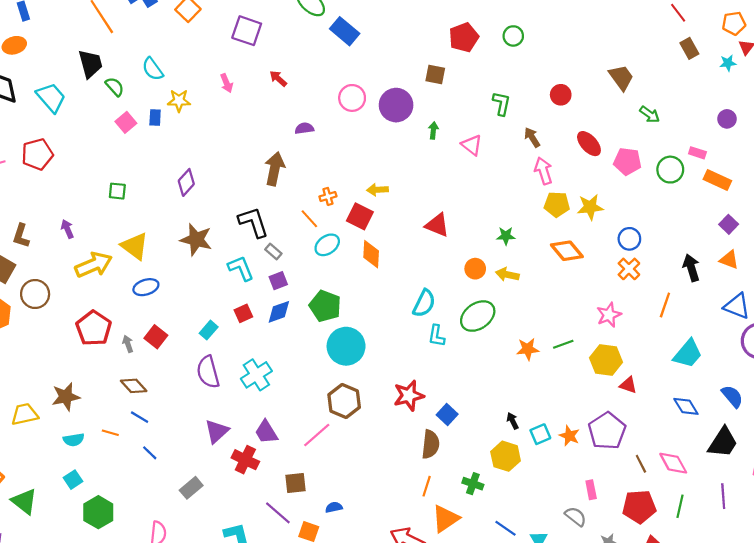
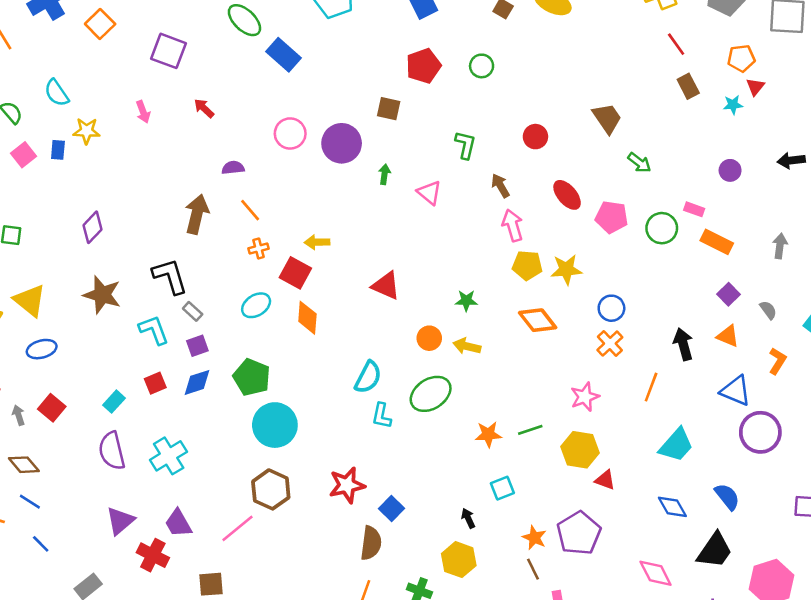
orange line: (309, 219) -> (250, 210), moved
cyan square: (540, 434) -> (502, 488), moved
brown line: (641, 464) -> (533, 569), moved

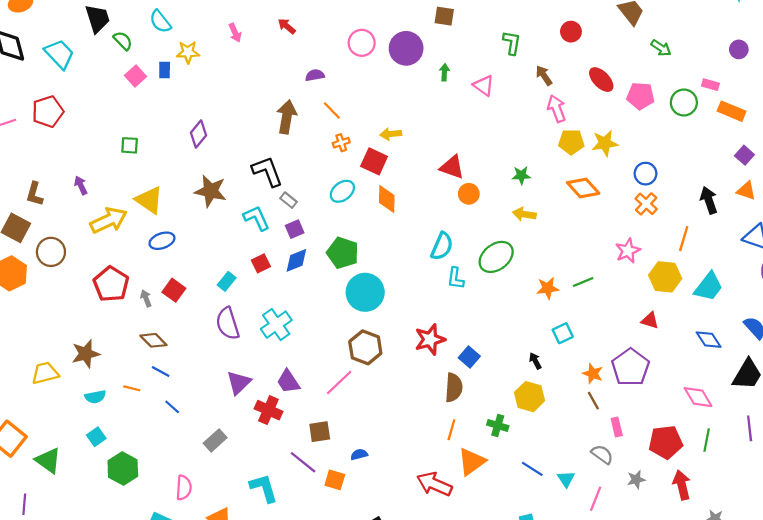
orange circle: (429, 338) -> (469, 194), moved
yellow hexagon: (580, 450) -> (665, 277), moved

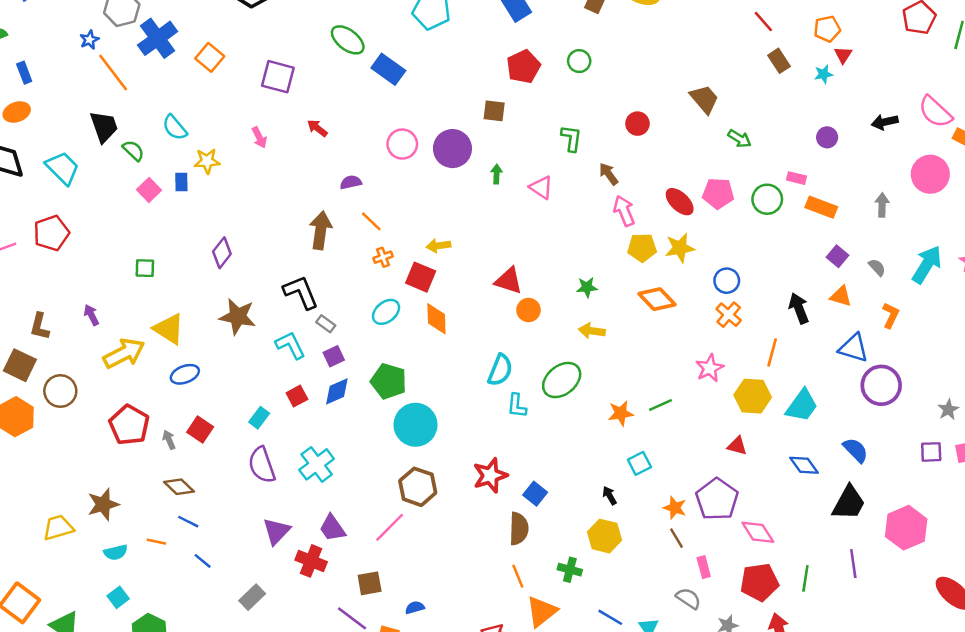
red ellipse: (601, 80) -> (680, 202), moved
pink diamond: (698, 397) -> (758, 532), moved
orange line: (451, 430) -> (518, 576), turned -36

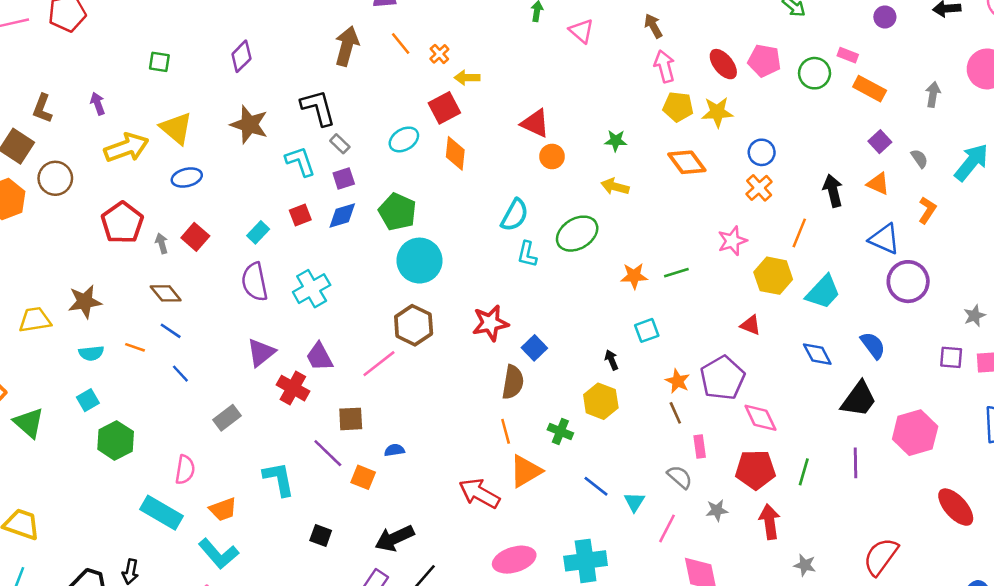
orange cross: (383, 257) -> (439, 54), moved, turned -30
red square: (421, 277) -> (444, 108), turned 32

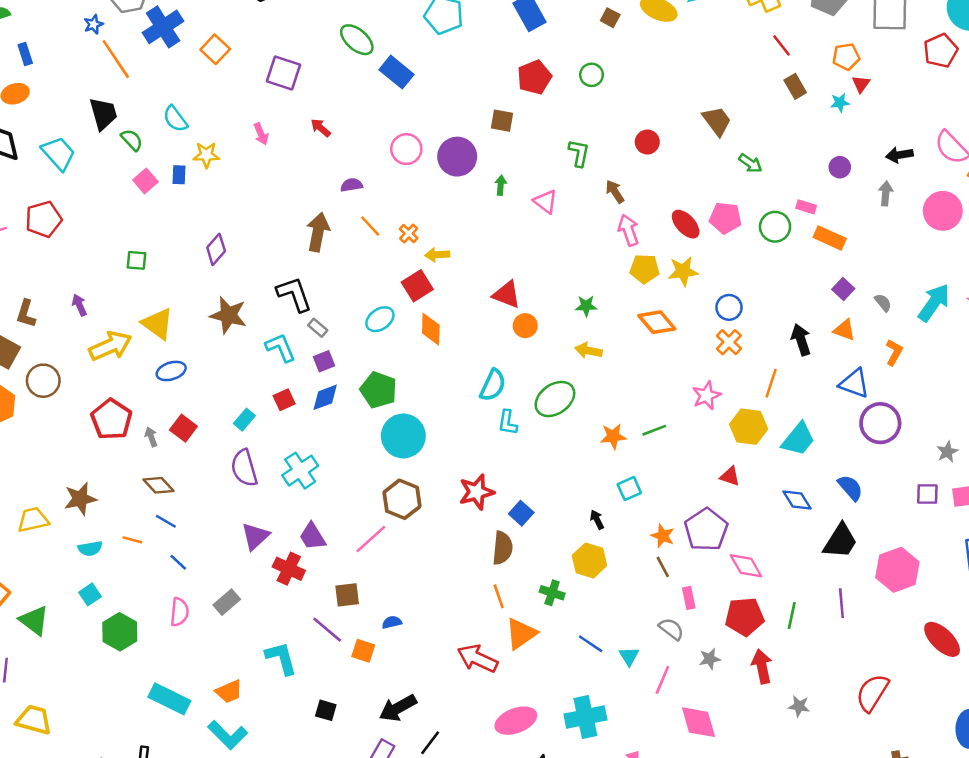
gray arrow: (933, 94) -> (886, 193), moved
pink semicircle: (185, 470) -> (179, 612), moved

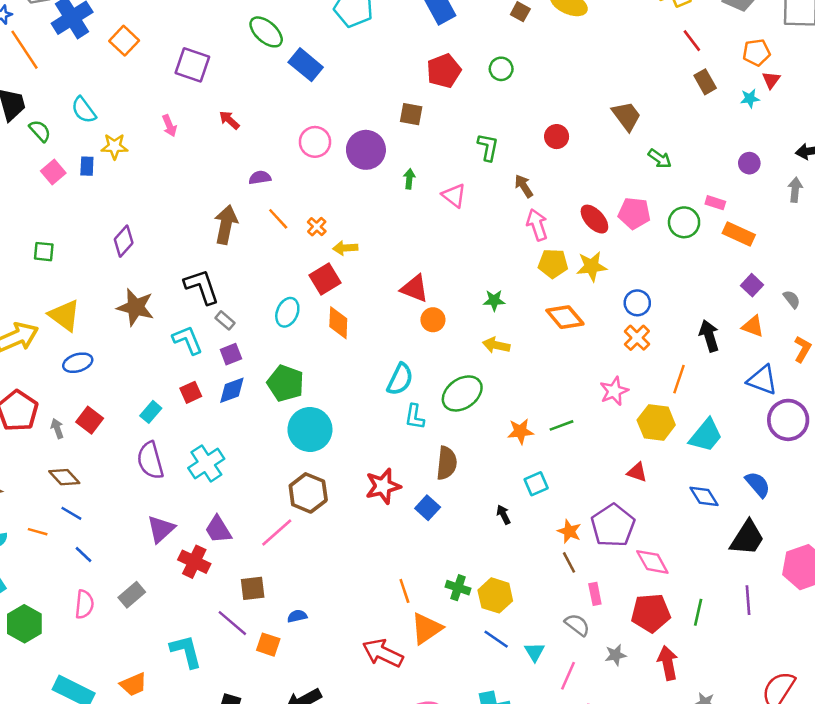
cyan ellipse: (380, 319) -> (287, 312), turned -32
brown semicircle: (502, 548) -> (447, 463), moved
yellow hexagon: (589, 561) -> (495, 595), moved

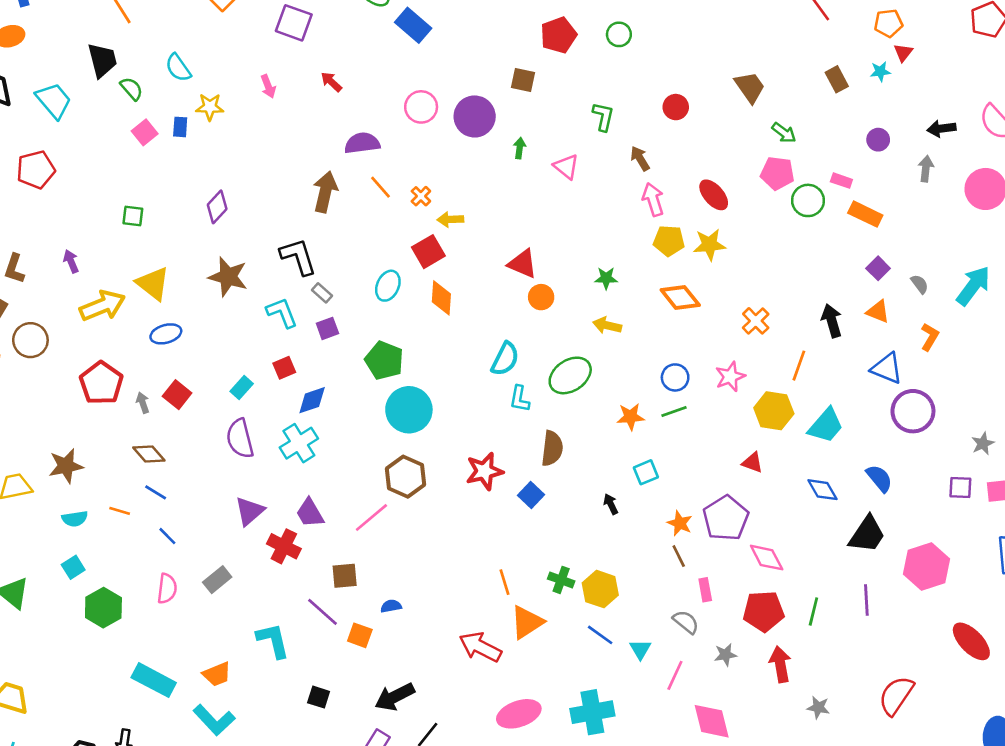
brown rectangle: (705, 82) -> (837, 79), moved
purple semicircle: (260, 178) -> (362, 143), size x1.5
pink pentagon: (634, 213) -> (777, 173), moved
blue circle: (637, 303) -> (675, 377), moved
blue diamond: (232, 390) -> (312, 400), moved

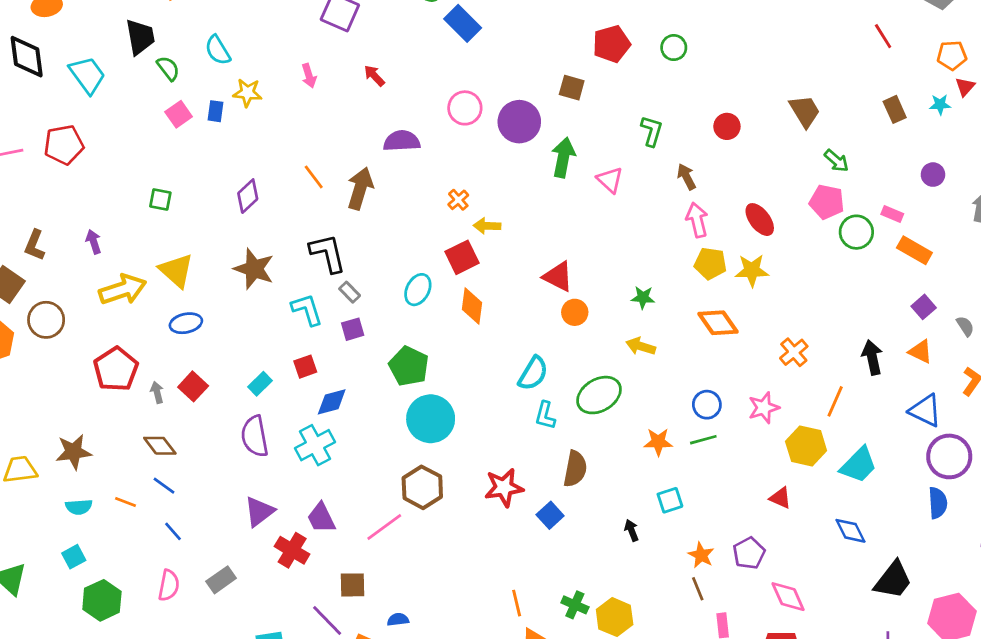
green arrow: (520, 148) -> (563, 157), size x1.8
orange line: (380, 187) -> (314, 177), moved
blue semicircle: (879, 478) -> (938, 503), moved, turned 32
purple pentagon: (726, 518) -> (749, 553), size x0.7

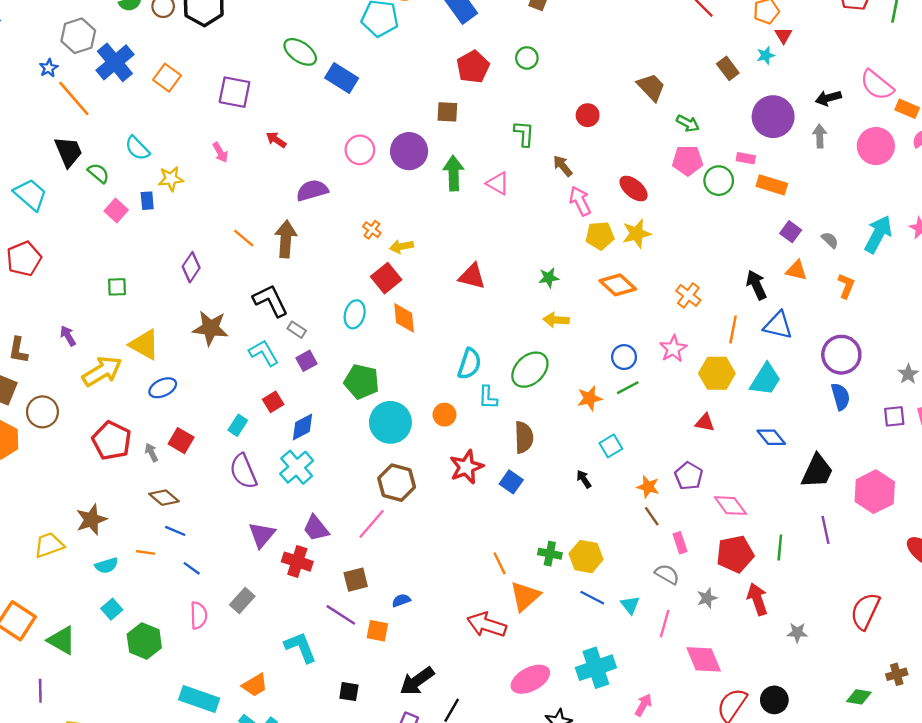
purple circle: (933, 175) -> (773, 117), size x2.0
orange circle: (575, 312) -> (444, 415), moved
blue triangle: (925, 411) -> (778, 325), moved

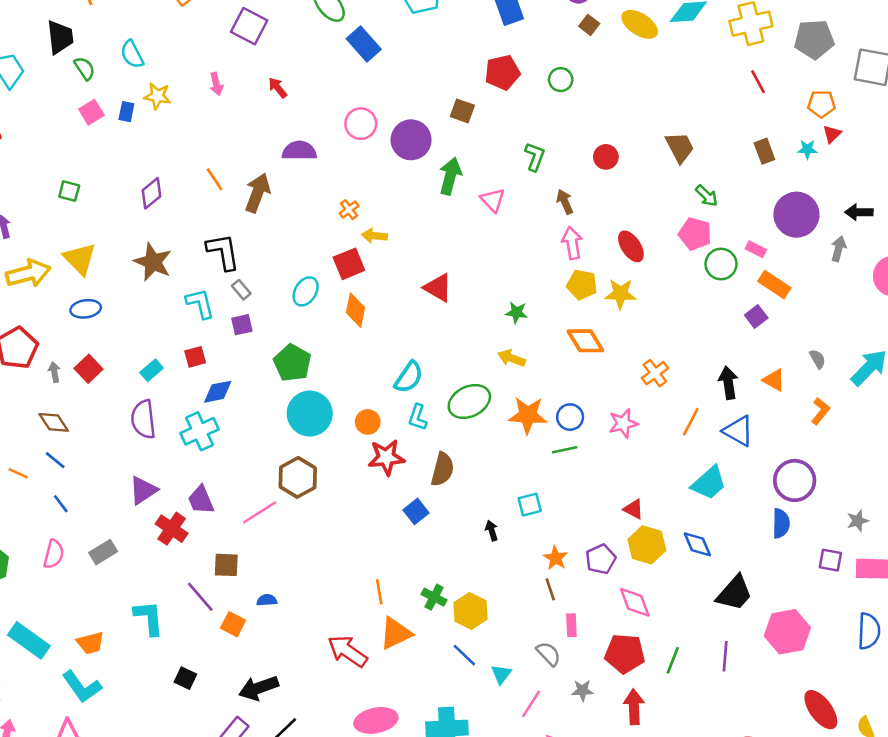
purple square: (791, 232) -> (756, 316), moved
yellow hexagon: (717, 373) -> (647, 545), moved
orange star: (590, 398) -> (528, 415), moved, size x1.4
red star: (466, 467) -> (386, 457), moved

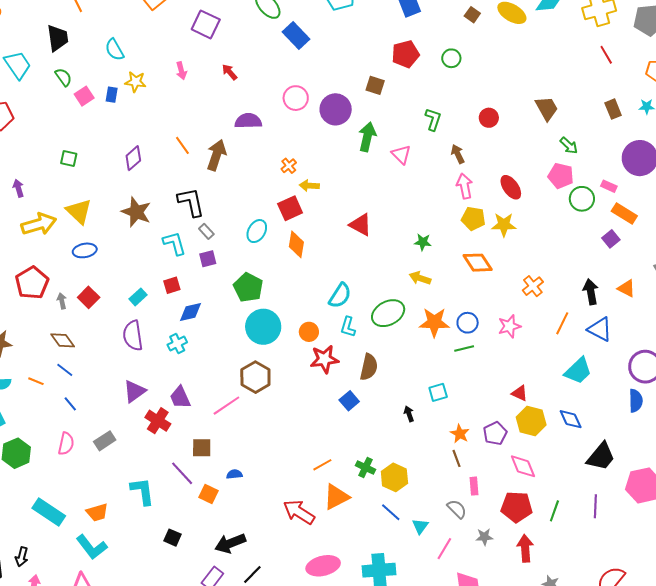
green semicircle: (85, 68) -> (63, 77), moved
cyan cross: (200, 431) -> (177, 344), size x0.7
orange line: (379, 592) -> (322, 465), turned 72

